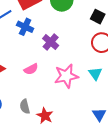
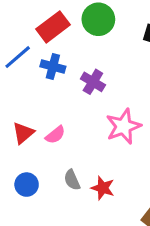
pink semicircle: (31, 69) -> (55, 135), moved

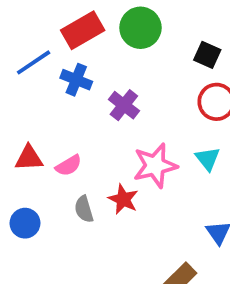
red triangle: (23, 133) -> (29, 158), turned 30
gray semicircle: (72, 180) -> (84, 209), moved
red star: (103, 188) -> (123, 199), moved

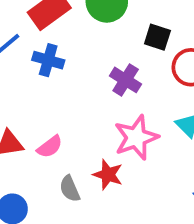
black square: (207, 55) -> (157, 37), moved
purple cross: (124, 105) -> (126, 80), moved

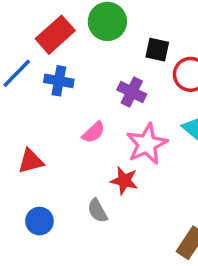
pink semicircle: (50, 147) -> (94, 132), moved
gray semicircle: (70, 189) -> (97, 211), moved

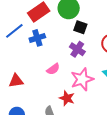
black square: (157, 50) -> (80, 27), moved
blue cross: (59, 81) -> (37, 38), turned -35

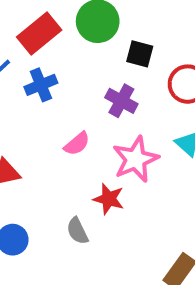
black square: (80, 27) -> (140, 54), moved

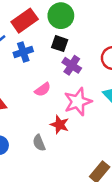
black square: (140, 54) -> (60, 44), moved

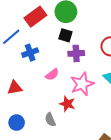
blue cross: (23, 52) -> (30, 53), moved
purple cross: (72, 65) -> (76, 53), turned -35

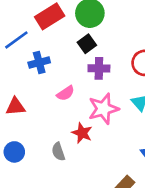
black square: (65, 35) -> (87, 44), turned 32

